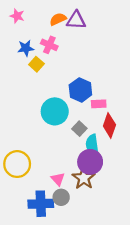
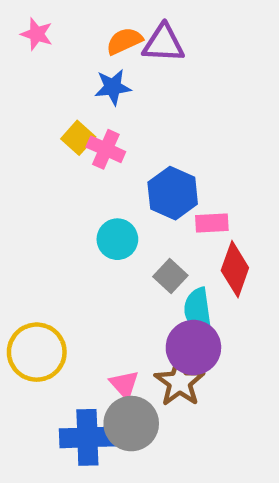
pink cross: (49, 45) -> (106, 149), moved
blue star: (26, 48) -> (113, 87), moved
cyan circle: (55, 111) -> (117, 239), size x0.7
gray circle: (61, 197) -> (131, 424), size x1.5

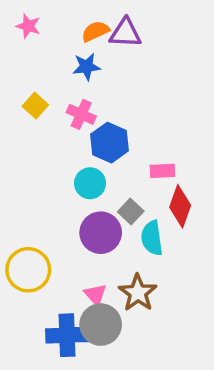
yellow square: (78, 138) -> (35, 106), moved
blue hexagon: (173, 193) -> (109, 143), moved
purple circle: (193, 348) -> (101, 233), moved

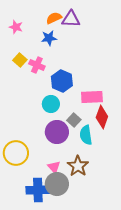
pink star: (28, 26) -> (16, 27), moved
pink cross: (81, 114) -> (37, 65), moved
pink rectangle: (162, 171) -> (92, 97), size x1.5

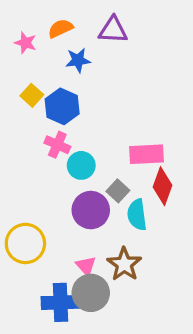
orange semicircle: (54, 18) -> (60, 28), moved
pink cross: (37, 65) -> (57, 145), moved
blue hexagon: (62, 81) -> (62, 106), moved

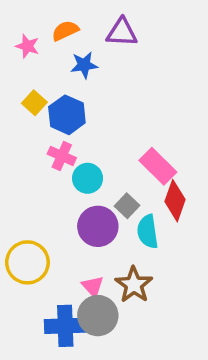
pink rectangle: (147, 154) -> (158, 166), turned 48

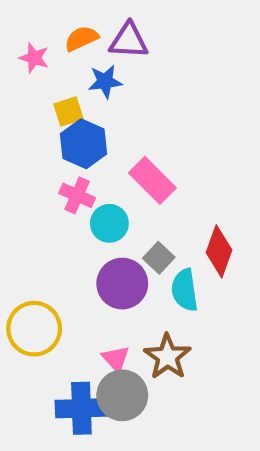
purple triangle: (122, 32) -> (129, 41), moved
yellow square: (34, 103) -> (69, 112), moved, turned 30
pink rectangle: (158, 166) -> (152, 180), moved

